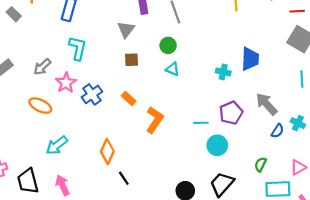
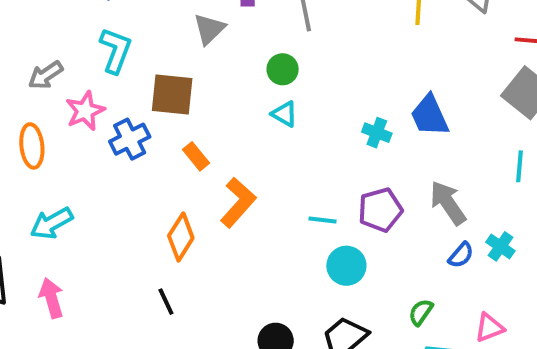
blue trapezoid: (250, 59) -> (430, 116), turned 145
brown square: (132, 60) -> (172, 94), moved, size x1.6
orange ellipse: (40, 106) -> (32, 146), turned 50
orange diamond: (107, 151) -> (181, 237), moved

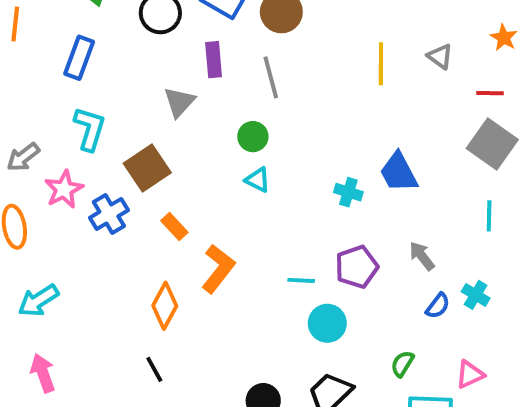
brown square: (172, 94) -> (147, 168), turned -36
gray arrow: (448, 203) -> (422, 256), size x0.7

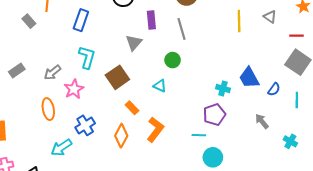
cyan triangle: (258, 180) -> (160, 86), moved
blue cross: (109, 214) -> (85, 125), moved
purple pentagon: (357, 267) -> (214, 115), moved
orange diamond: (165, 306) -> (121, 136), moved
blue semicircle: (438, 306) -> (274, 89), moved

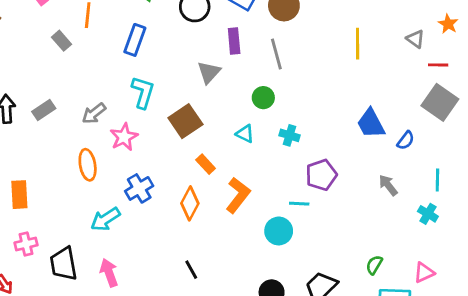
gray triangle: (270, 17) -> (415, 39), moved
cyan cross: (223, 88) -> (289, 135), moved
cyan line: (297, 100) -> (437, 180), moved
cyan circle: (213, 157) -> (279, 231), moved

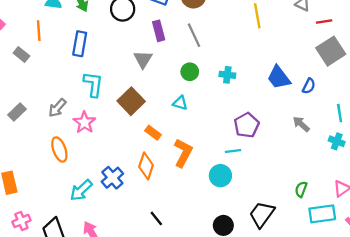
gray square: (440, 102) -> (331, 51), turned 32
cyan cross: (289, 135) -> (227, 75), moved
blue cross: (139, 188) -> (112, 178), moved

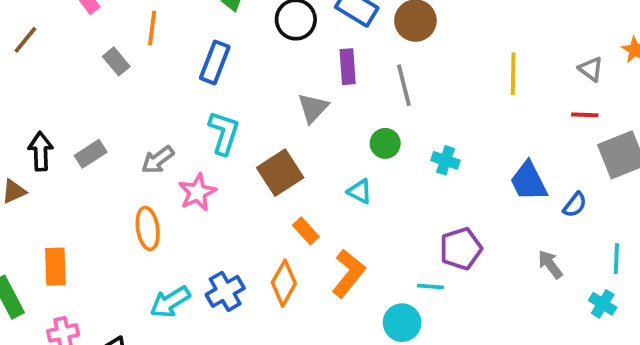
red line: (324, 22) -> (585, 115), moved

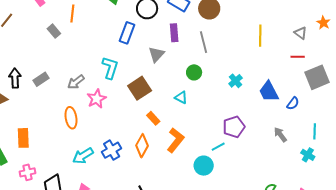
blue rectangle: (215, 62) -> (127, 33), moved
cyan cross: (445, 160) -> (236, 81), moved, turned 32
cyan line: (430, 287) -> (218, 147), turned -32

